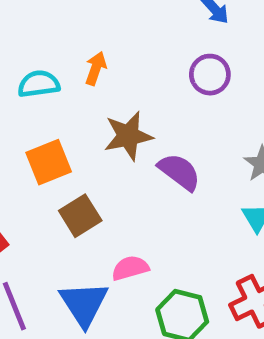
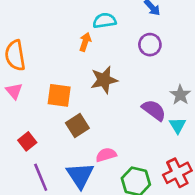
cyan semicircle: (39, 84) -> (105, 21), moved
orange square: (49, 162) -> (59, 95), turned 30
purple semicircle: (179, 172) -> (154, 110), moved

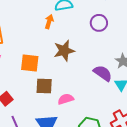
brown square: (77, 126) -> (44, 86), turned 36
pink semicircle: (106, 155) -> (66, 99), moved

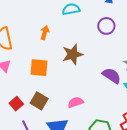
orange arrow: (49, 22) -> (45, 33), moved
brown square: (44, 86) -> (39, 101), moved, turned 30

